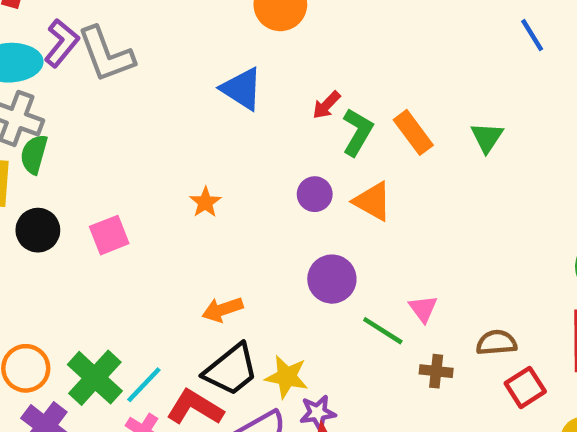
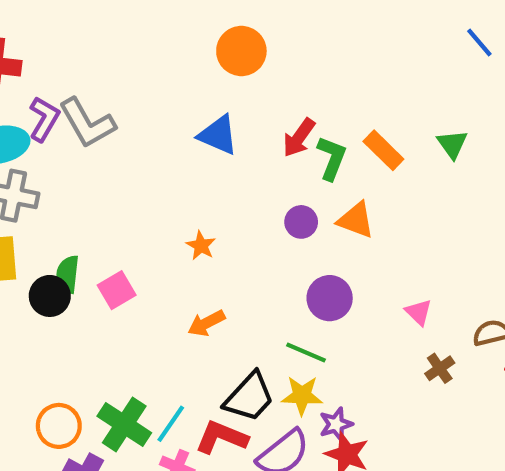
red arrow: (326, 105) -> (299, 138), size x1.4
green semicircle: (34, 154) -> (68, 274), moved
orange arrow: (222, 309) -> (206, 323), moved
green line: (383, 331) -> (306, 352), moved
brown cross: (436, 371) -> (440, 368), turned -32

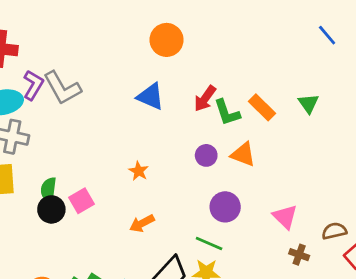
green L-shape: (332, 158) -> (227, 112), turned 140
black circle: (50, 296) -> (51, 209), moved
pink triangle: (419, 312) -> (285, 217), size x1.4
brown cross: (440, 368) -> (299, 255), turned -36

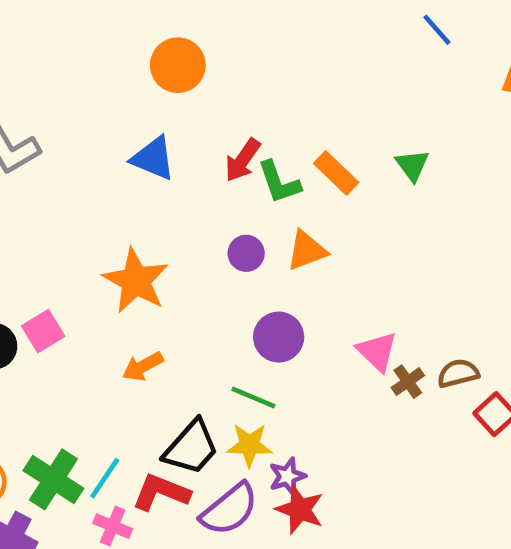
blue line: (327, 35) -> (437, 30), moved
orange triangle: (243, 154) -> (307, 250), turned -40
orange star: (139, 171) -> (136, 281), size x2.0
brown cross: (299, 255) -> (408, 382), moved, turned 36

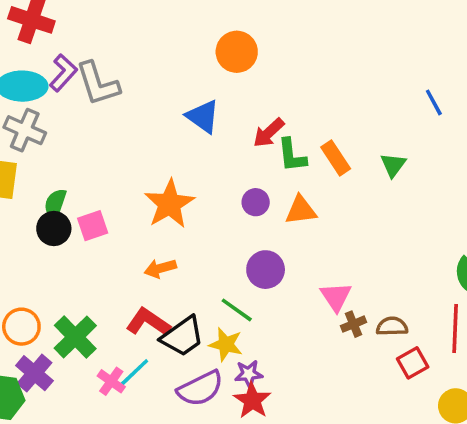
blue line: (437, 30) -> (434, 102), moved
cyan line: (105, 478) -> (135, 372), moved
red L-shape: (161, 492) -> (148, 322), moved

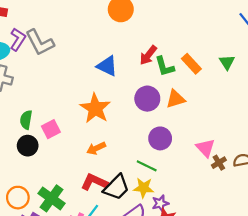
blue triangle: (203, 116) -> (107, 66), moved
purple circle: (256, 202) -> (147, 99), size x1.5
black circle: (54, 228) -> (28, 146), moved

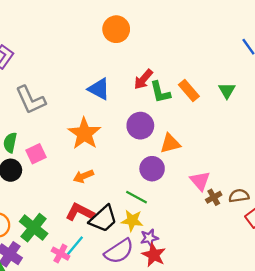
gray L-shape: (40, 43) -> (31, 100), moved
orange triangle: (176, 99) -> (170, 143), moved

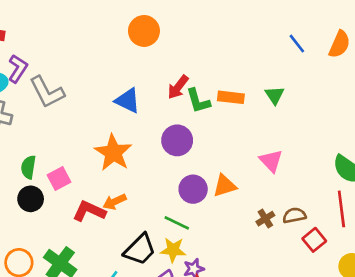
orange rectangle: (189, 90) -> (231, 97), turned -40
gray L-shape: (31, 100) -> (47, 92), moved
orange triangle: (170, 143) -> (225, 186), moved
pink triangle: (200, 181) -> (271, 161), moved
red L-shape: (80, 212) -> (89, 211), moved

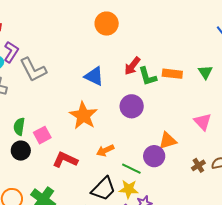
purple circle: (193, 189) -> (154, 156), moved
orange arrow: (115, 202) -> (105, 150), moved

